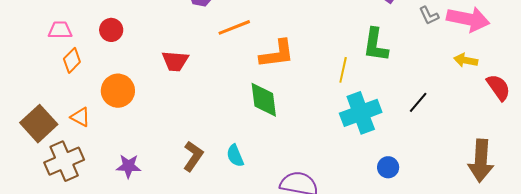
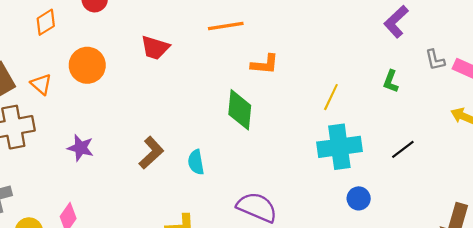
green L-shape: (376, 45) -> (391, 81), moved, size x0.6
orange L-shape: (277, 54) -> (265, 64), size x0.7
blue circle: (388, 167) -> (359, 198), moved

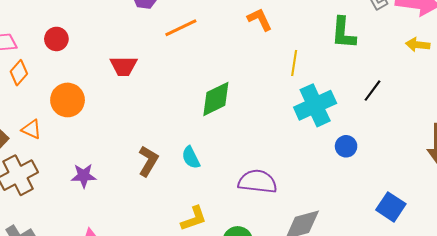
orange L-shape: (265, 64) -> (260, 19), moved, turned -104
green L-shape: (391, 81) -> (343, 33), size x1.6
green diamond: (240, 110) -> (216, 99), turned 75

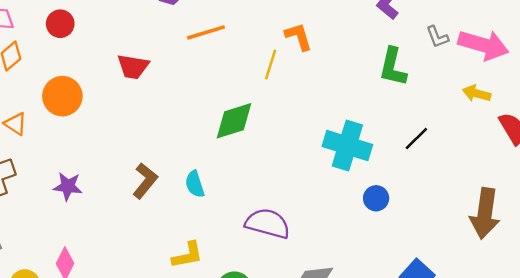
yellow line: (294, 63) -> (271, 65), moved
cyan cross: (315, 105) -> (347, 146), turned 33

